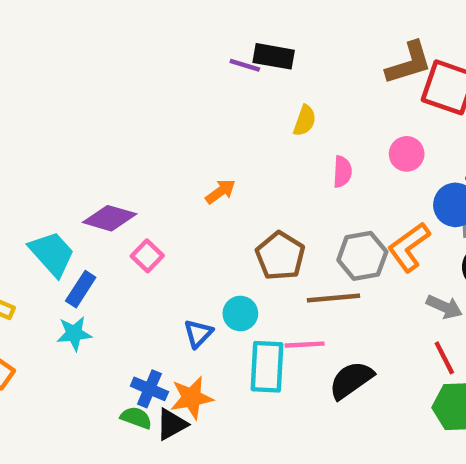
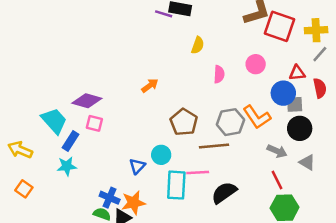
orange L-shape: (409, 247) -> (257, 117), turned -88
pink square: (147, 256) -> (94, 123), moved, turned -30

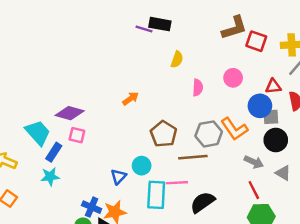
red square: (280, 26) -> (256, 41), size x0.7

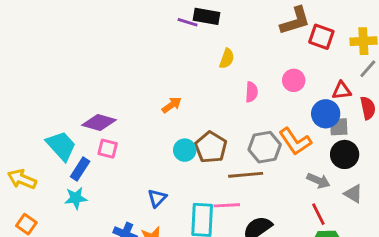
cyan circle: (142, 166) -> (185, 150), moved

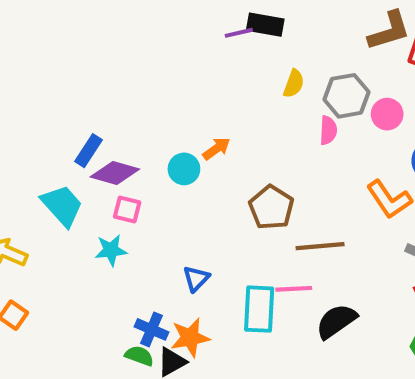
purple line: (188, 22) -> (239, 33), turned -30
gray hexagon: (265, 147) -> (346, 96), moved
cyan circle: (185, 150) -> (184, 169), moved
blue rectangle: (80, 169) -> (88, 151), moved
cyan star: (76, 198) -> (111, 250), moved

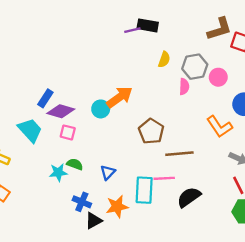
orange arrow: (216, 149) -> (119, 97), size x1.6
cyan star: (111, 250) -> (58, 172), moved
orange star: (190, 338) -> (117, 207), moved
green semicircle: (139, 356) -> (75, 164), moved

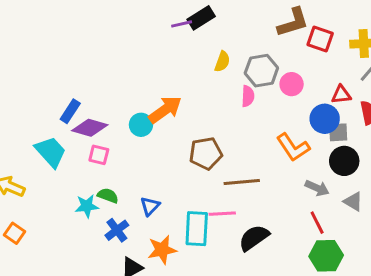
black rectangle: (148, 25) -> (201, 18), turned -42
brown pentagon: (151, 131) -> (206, 153), turned 30
blue cross: (82, 202) -> (117, 230), moved, turned 30

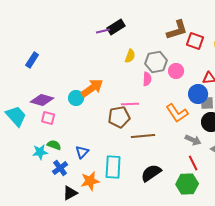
blue rectangle: (70, 111) -> (32, 60), moved
pink line: (222, 214) -> (130, 104), moved
green hexagon: (326, 256) -> (187, 184), moved

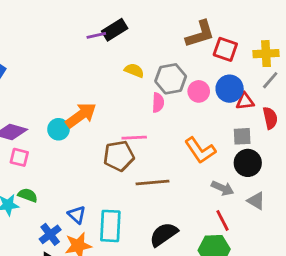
yellow semicircle: (130, 56) -> (134, 70), turned -88
blue circle: (198, 94) -> (230, 89), moved
blue triangle: (82, 152) -> (77, 215), moved, turned -32
blue cross: (60, 168) -> (50, 234), moved

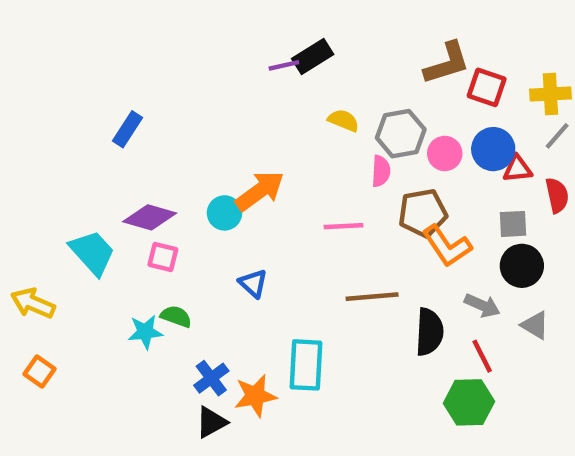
brown pentagon: (119, 156) -> (423, 213), moved
blue triangle: (77, 215) -> (253, 283), moved
black semicircle: (164, 234) -> (429, 332), moved, turned 128

